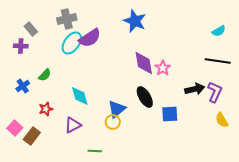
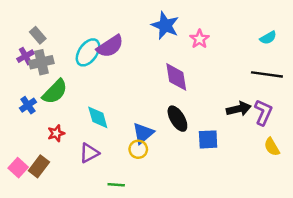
gray cross: (67, 19) -> (41, 62), moved
purple cross: (21, 46) -> (25, 56), turned -32
pink star: (163, 68) -> (200, 39), moved
green semicircle: (45, 75) -> (55, 92), size x1.6
pink square: (15, 128) -> (18, 168), moved

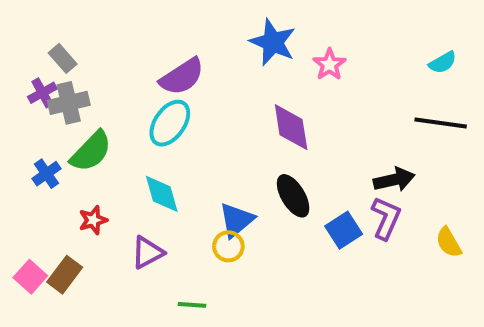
cyan ellipse: (88, 52) -> (170, 123), moved
purple L-shape: (263, 112) -> (386, 218), moved
blue square: (208, 139) -> (344, 230), turned -30

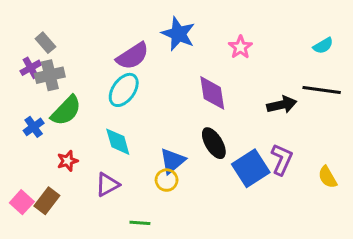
blue star: (273, 42) -> (178, 34), moved
black arrow: (394, 180) -> (282, 105), moved
blue square: (344, 230) -> (251, 168), size x1.4

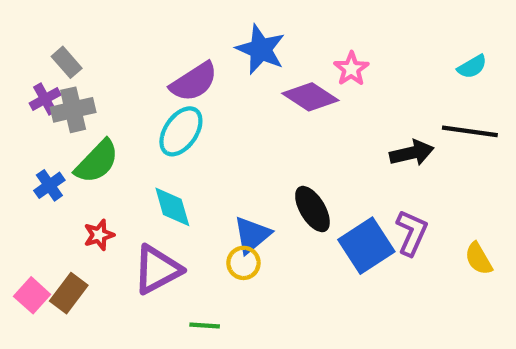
purple diamond: (212, 93) -> (310, 97), moved, turned -48
purple triangle: (107, 184) -> (157, 269), size x1.4

